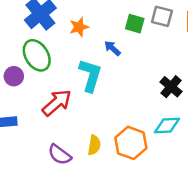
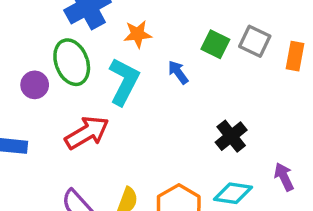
cyan L-shape: (90, 75) -> (124, 81), moved
black cross: (171, 87) -> (231, 136), moved

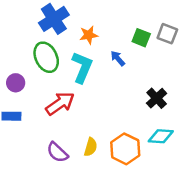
purple circle: (35, 85) -> (16, 83), moved

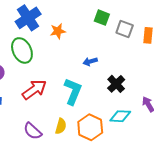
green square: (141, 38) -> (102, 18), moved
blue arrow: (118, 58) -> (90, 61), moved, turned -64
cyan L-shape: (82, 67) -> (73, 91), moved

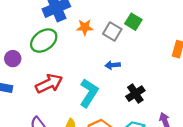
gray square: (125, 29) -> (112, 31), moved
green ellipse: (22, 50) -> (44, 41), turned 70

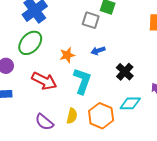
orange star: (85, 27) -> (67, 55), moved
red arrow: (49, 84) -> (44, 81), turned 65

